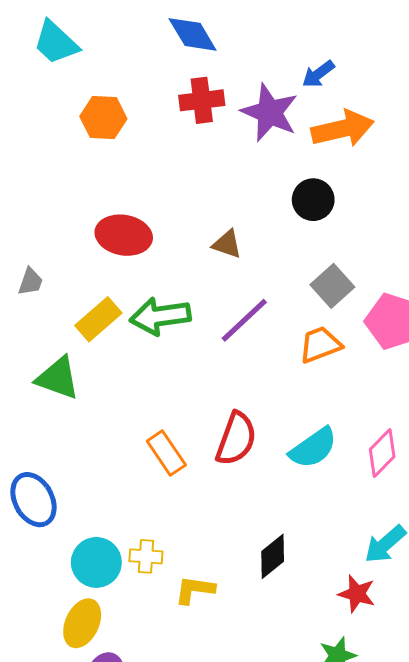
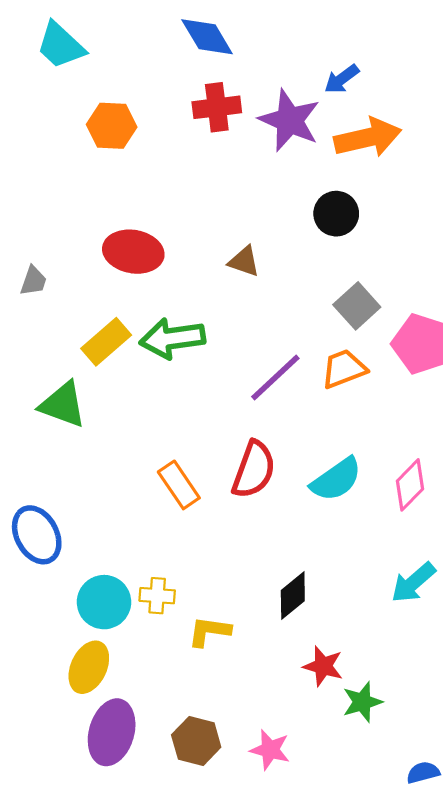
gray trapezoid: (30, 282) -> (33, 281), moved
purple line: (244, 320) -> (275, 377), moved
red star: (357, 594) -> (323, 666), moved

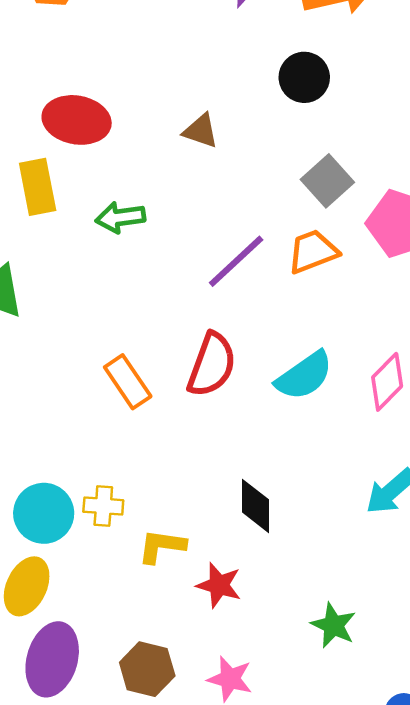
green arrow: (172, 338) -> (120, 217), size x0.7
yellow rectangle: (106, 342) -> (38, 187), moved, turned -60
black diamond: (293, 596) -> (256, 506), turned -51
red star: (323, 666) -> (219, 585), moved
green star: (362, 702) -> (333, 625), turned -30

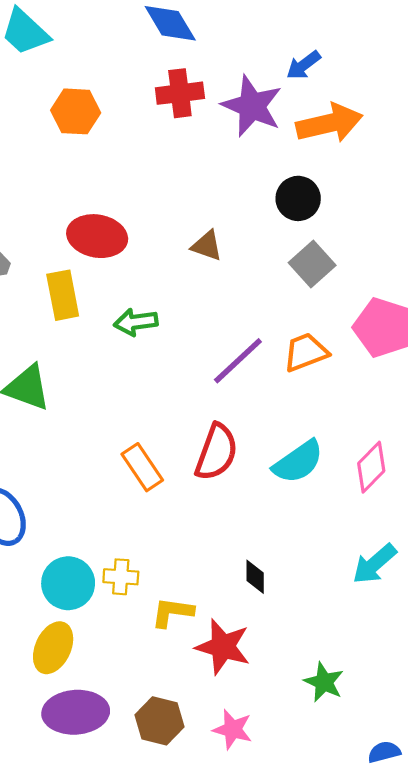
gray square: (327, 181) -> (312, 264), moved
black diamond: (256, 506) -> (255, 577), size x0.7
red star: (219, 585) -> (223, 647), size x1.4
purple ellipse: (52, 659) -> (76, 712), turned 70

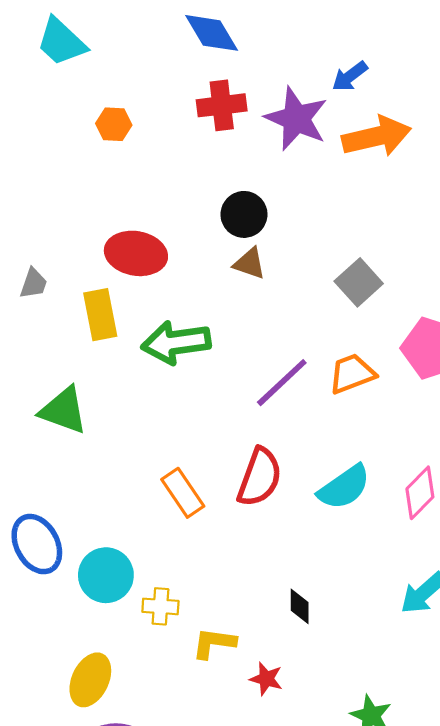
orange hexagon: (76, 111) -> (114, 124), size x0.7
black circle: (298, 198) -> (244, 214), moved
green arrow: (136, 322) -> (176, 342), size x1.5
cyan circle: (68, 583) -> (106, 575), moved
red star: (223, 647) -> (266, 679), size x0.6

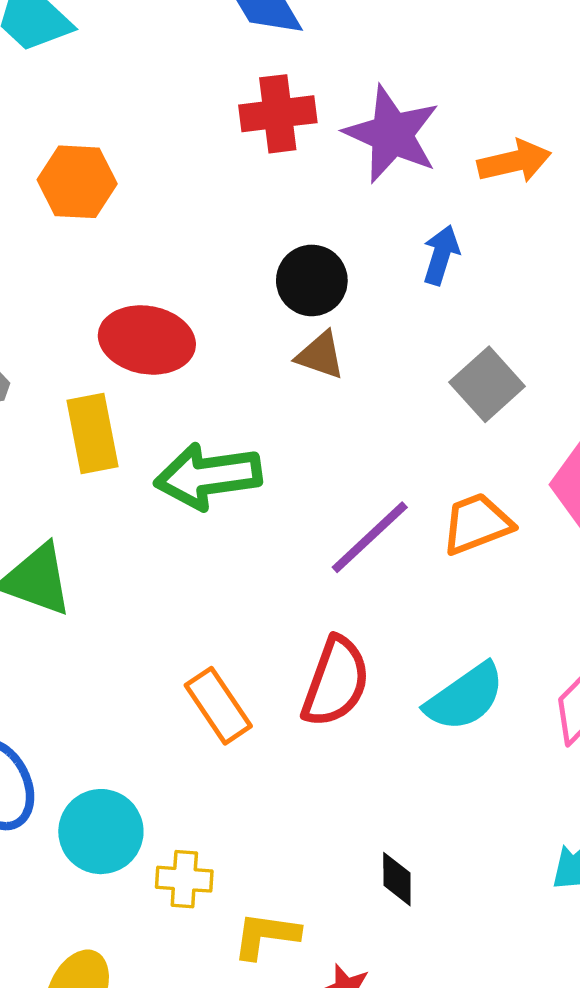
blue arrow: (350, 76) -> (441, 255), moved, turned 144
orange hexagon: (114, 124) -> (77, 182), moved, size x1.4
orange arrow: (376, 136) -> (514, 161), size x0.7

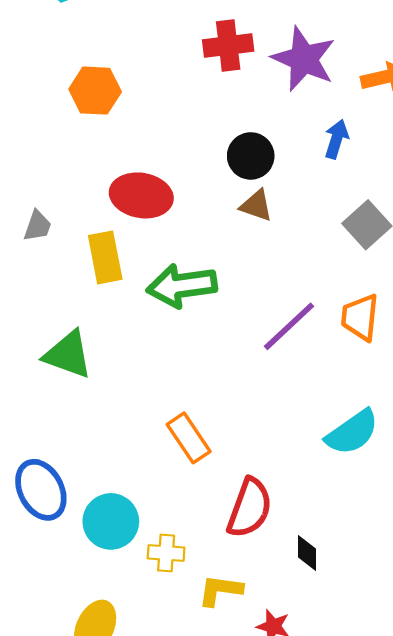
orange trapezoid: (477, 524) -> (360, 317), turned -63
red semicircle: (336, 682) -> (250, 508), moved

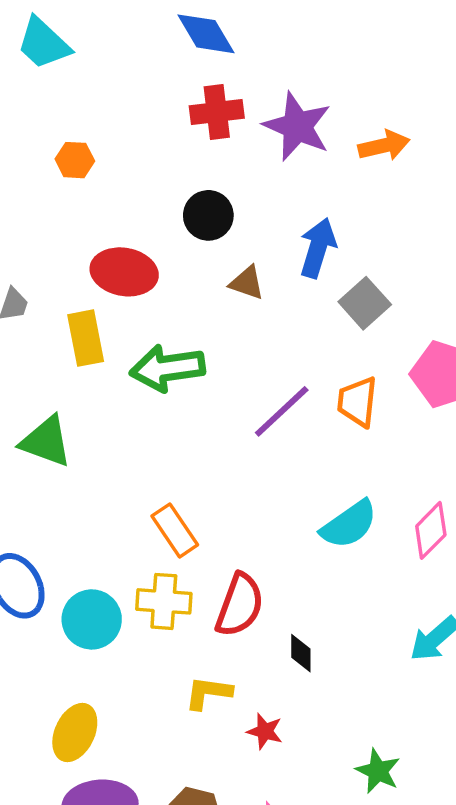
orange hexagon: (95, 91) -> (75, 160), size x0.7
blue arrow: (336, 139) -> (318, 248), moved, size x1.4
black circle: (251, 156) -> (208, 215), moved
yellow cross: (166, 553) -> (164, 601), moved, size x1.4

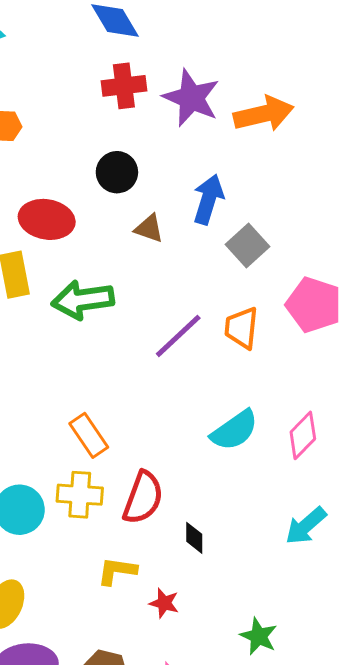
orange arrow: (384, 146) -> (264, 114), size x1.4

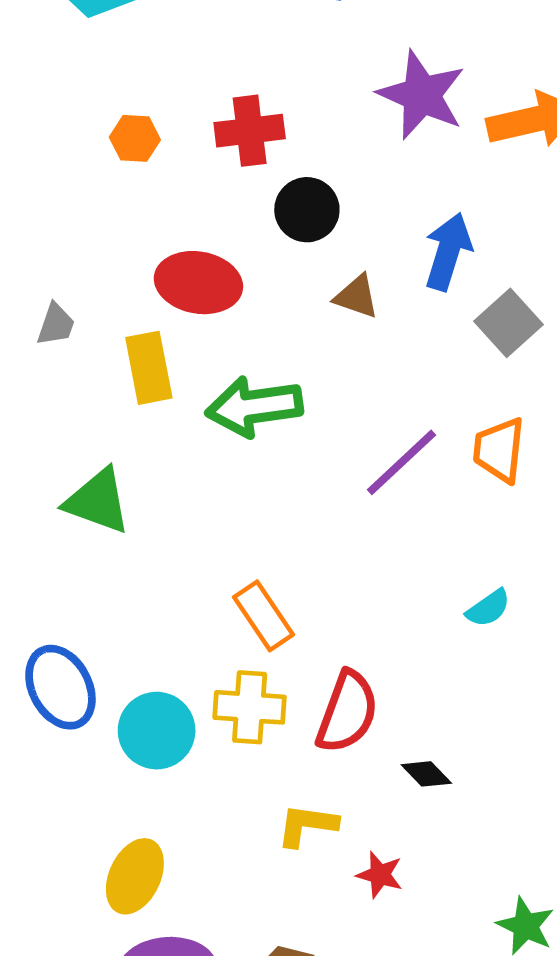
red cross: (124, 86) -> (250, 131), moved
cyan semicircle: (234, 430) -> (488, 608), size x0.6
black diamond: (194, 538) -> (426, 774), turned -44

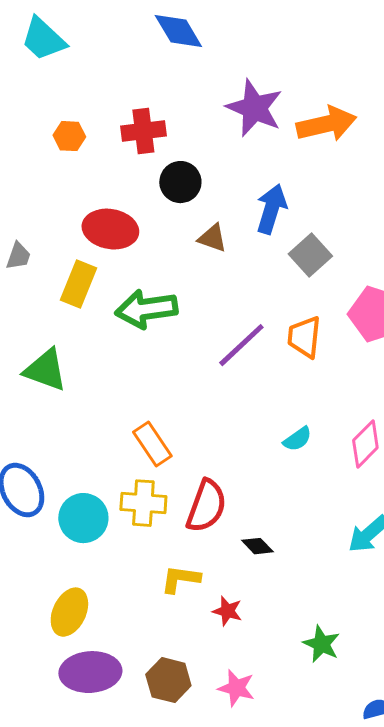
yellow rectangle: (149, 368) -> (78, 284), turned 33

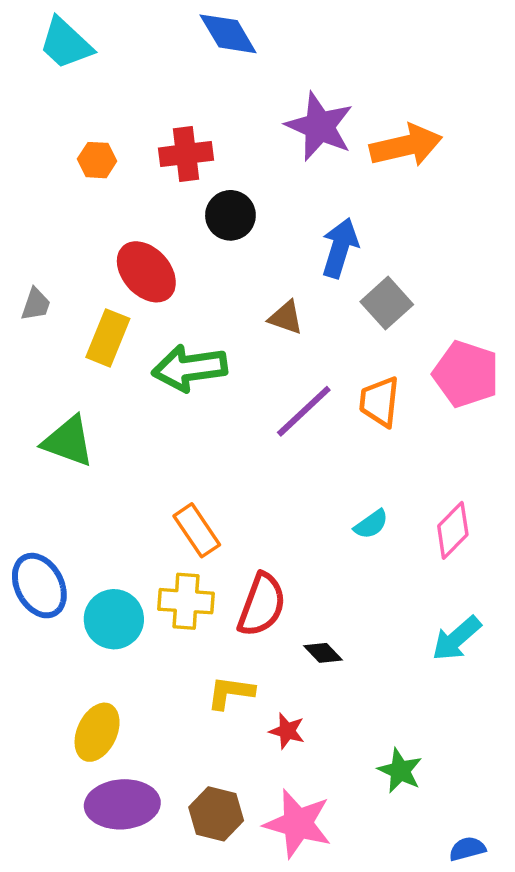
red ellipse: (110, 229) -> (146, 272), turned 38
brown triangle: (212, 238) -> (286, 318), moved
pink star: (236, 688) -> (298, 824), size x1.5

